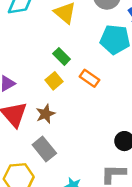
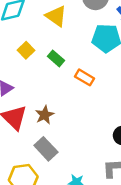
yellow square: (54, 81) -> (26, 50), moved

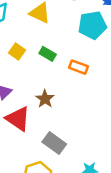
brown star: (45, 115) -> (45, 99), moved

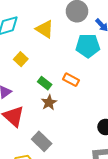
green rectangle: (48, 54) -> (45, 83), moved
brown star: (45, 99) -> (49, 102), moved

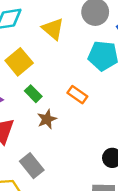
yellow square: (21, 59) -> (19, 62), size x1.5
green rectangle: (45, 83) -> (33, 94), moved

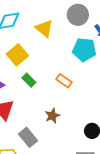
brown star: (47, 119) -> (52, 116), moved

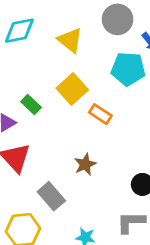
yellow square: (17, 55) -> (72, 89), moved
green rectangle: (29, 80) -> (31, 104), moved

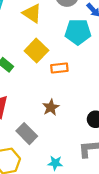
orange rectangle: (100, 114) -> (59, 68), turned -35

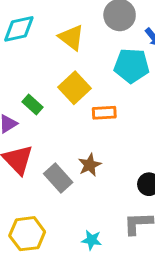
gray rectangle: (27, 134) -> (58, 178), moved

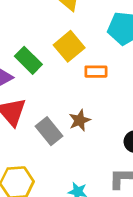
green rectangle: (33, 105) -> (28, 60), size x1.4

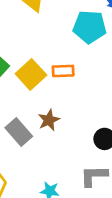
yellow square: (69, 46) -> (31, 74), moved

